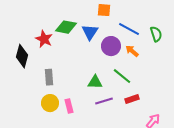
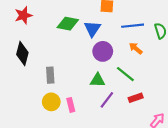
blue line: (129, 29) -> (133, 26), turned -35
red star: (44, 39) -> (23, 15), moved, turned 30
purple circle: (111, 46) -> (103, 51), moved
purple line: (104, 101) -> (107, 100), turned -36

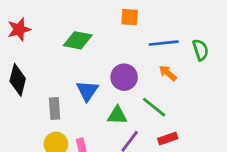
blue triangle: (92, 29) -> (87, 91), moved

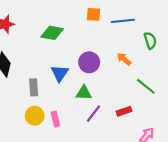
blue line: (164, 43) -> (123, 21), moved
green line: (154, 107) -> (146, 86), moved

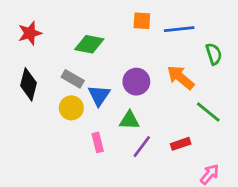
orange arrow: (124, 59) -> (181, 77), size x1.5
gray rectangle: (34, 87) -> (73, 79), moved, turned -56
yellow circle: (35, 116) -> (71, 108), moved
pink rectangle: (55, 119) -> (98, 142), moved

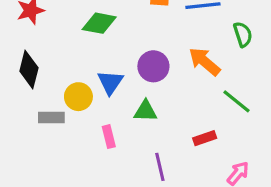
gray rectangle: (73, 79) -> (51, 117), moved, turned -30
purple line: (142, 147) -> (160, 167), moved, turned -50

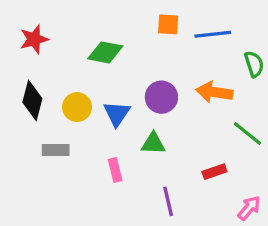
orange arrow: (205, 62) -> (214, 92), turned -32
yellow circle: (78, 97) -> (77, 107), moved

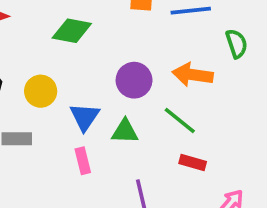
blue triangle: (117, 114) -> (85, 117), moved
green line: (247, 134) -> (180, 120), moved
red rectangle: (214, 172) -> (193, 163), turned 35

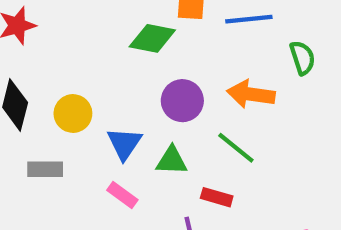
green diamond: (72, 31) -> (152, 38), moved
pink rectangle: (83, 161) -> (122, 195), turned -40
red rectangle: (193, 163) -> (217, 197), moved

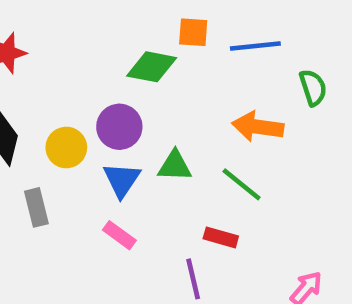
purple circle: (182, 101) -> (119, 127), moved
green triangle: (172, 161) -> (175, 166), moved
gray rectangle: (45, 169) -> (36, 207), turned 76

